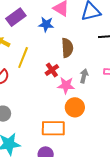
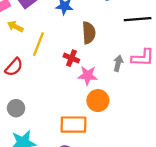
red cross: (52, 70) -> (71, 58), turned -32
gray arrow: (84, 76) -> (118, 63), moved

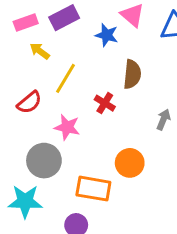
pink star: (88, 75) -> (67, 127), moved
gray circle: (16, 108) -> (44, 161), moved, size x1.5

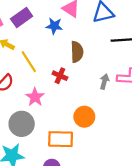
yellow line: (66, 78) -> (29, 62), turned -55
pink star: (67, 127) -> (35, 97), turned 30

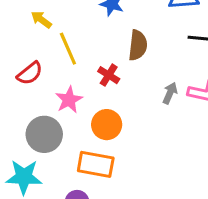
orange circle: (84, 117) -> (107, 125), moved

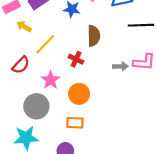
yellow line: (68, 49) -> (45, 44), turned 75
gray arrow: (170, 93) -> (120, 66), turned 72
orange rectangle: (96, 164) -> (75, 123), size x0.7

